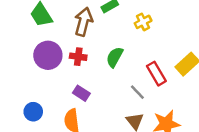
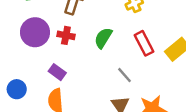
red rectangle: (156, 74) -> (144, 43), moved
purple rectangle: (81, 93) -> (57, 72), moved

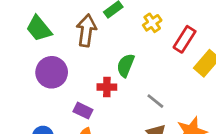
red cross: (66, 35) -> (107, 87), moved
red rectangle: (144, 43) -> (185, 39), moved, turned 70

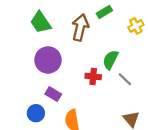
gray line: (155, 101) -> (125, 79), moved
purple rectangle: (83, 111) -> (53, 94), moved

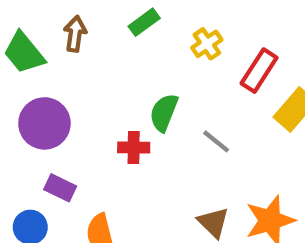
brown arrow: (80, 27) -> (75, 34), moved, size x0.7
gray line: (125, 79) -> (216, 141), moved

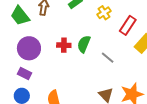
red cross: (134, 147) -> (64, 45), moved
purple rectangle: (60, 188) -> (24, 74), moved

